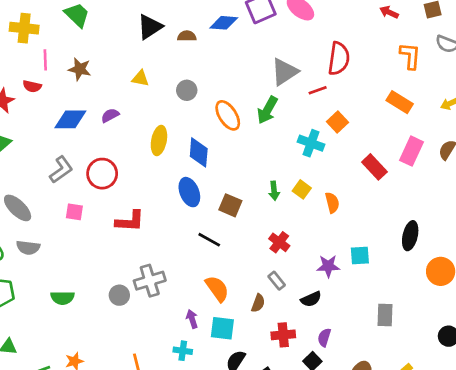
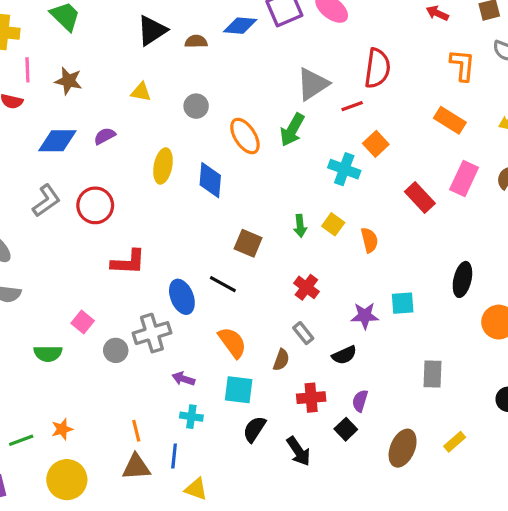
blue ellipse: (189, 192) -> (182, 297), moved
pink square: (74, 212) -> (83, 322), moved, turned 30
purple arrow: (192, 319) -> (183, 379), moved, turned -54

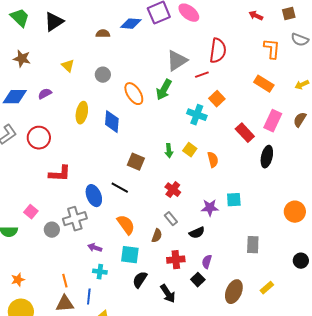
black triangle: (152, 30) -> (54, 22), moved
yellow triangle: (141, 92) -> (68, 66), turned 32
black ellipse: (462, 279) -> (267, 157), moved

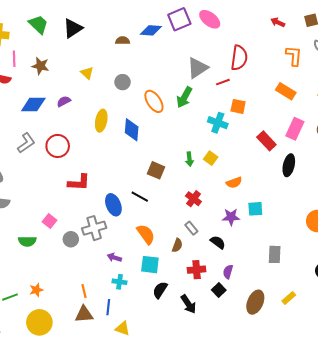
orange square: (217, 99) -> (238, 106), turned -35
orange semicircle: (213, 160) -> (234, 182), moved, turned 84
black semicircle: (197, 233) -> (218, 242), turned -119

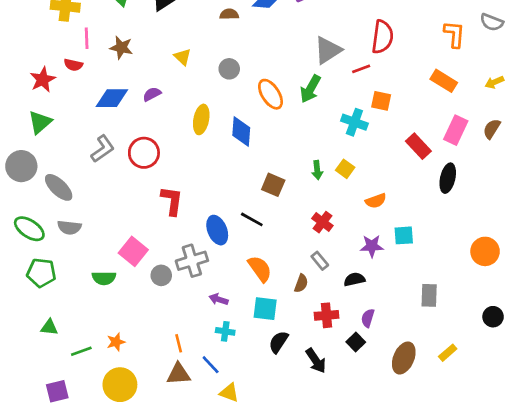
red L-shape: (79, 182) -> (172, 201), turned -85
pink square: (50, 221) -> (133, 251), size x1.5
black semicircle: (218, 242) -> (354, 279), turned -49
blue line: (108, 307) -> (211, 365), turned -49

